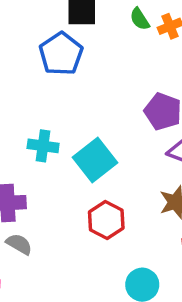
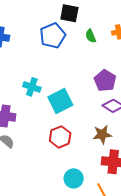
green semicircle: (140, 19) -> (91, 36), moved

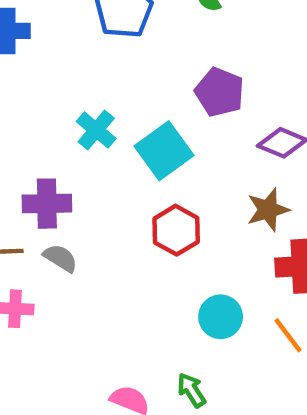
purple pentagon: (105, 80) -> (220, 92), moved
cyan cross: (32, 87) -> (96, 130), turned 30

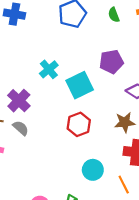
purple pentagon: (220, 92) -> (111, 62), turned 30
purple cross: (47, 204) -> (19, 101), turned 35

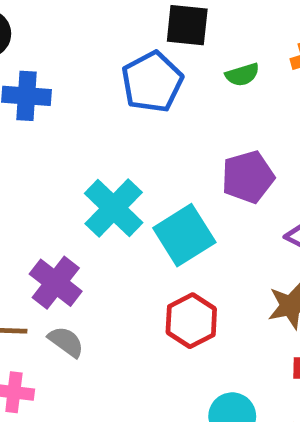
green semicircle: (114, 15) -> (242, 75), turned -80
cyan cross: (49, 69) -> (114, 208), size x1.4

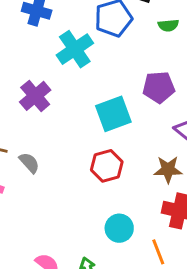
cyan cross: (114, 208) -> (75, 49), moved
purple cross: (56, 283) -> (35, 96), moved

